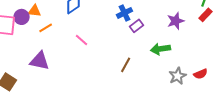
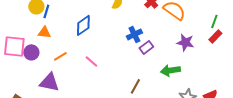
purple circle: (22, 17) -> (31, 52), moved
purple star: (176, 21) -> (185, 42), turned 30
orange line: (46, 28) -> (60, 56), moved

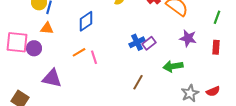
blue cross: (134, 34) -> (137, 42), moved
red rectangle: (215, 36) -> (216, 47), moved, turned -40
orange line: (60, 56) -> (79, 52), moved
pink line: (91, 61) -> (94, 57), turned 32

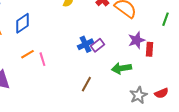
blue diamond: (86, 21) -> (22, 23), moved
purple star: (188, 38) -> (136, 40), turned -30
red rectangle: (216, 47) -> (149, 49), moved

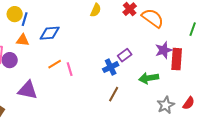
blue diamond: (22, 23) -> (50, 33), turned 30
blue cross: (85, 44) -> (111, 67), moved
red rectangle: (149, 49) -> (177, 59), size x1.5
red semicircle: (161, 93) -> (189, 103), turned -32

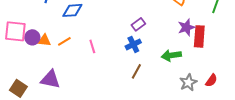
orange triangle: (23, 40) -> (44, 40), moved
purple rectangle: (125, 55) -> (138, 24), moved
orange line: (55, 64) -> (64, 41), moved
purple triangle: (28, 90) -> (50, 79), moved

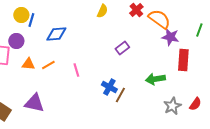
purple star: (186, 27) -> (170, 37), moved, turned 30
purple circle: (32, 37) -> (16, 41), moved
blue cross: (133, 44) -> (109, 87), moved, turned -35

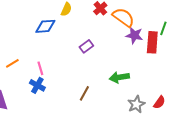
blue diamond: (56, 34) -> (45, 26), moved
red rectangle: (183, 60) -> (152, 42), moved
blue cross: (109, 87) -> (37, 85), moved

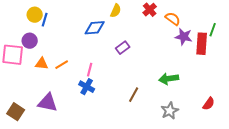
orange semicircle: (123, 17) -> (173, 19), size x0.7
purple rectangle: (86, 46) -> (123, 48), moved
pink line: (40, 68) -> (90, 70), turned 32
gray star: (136, 104) -> (170, 111), moved

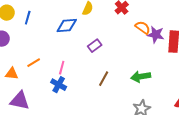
orange semicircle: (173, 19) -> (143, 28), moved
blue line: (45, 20) -> (28, 18), moved
orange triangle: (42, 64) -> (12, 74), moved
brown line: (134, 95) -> (104, 79), moved

